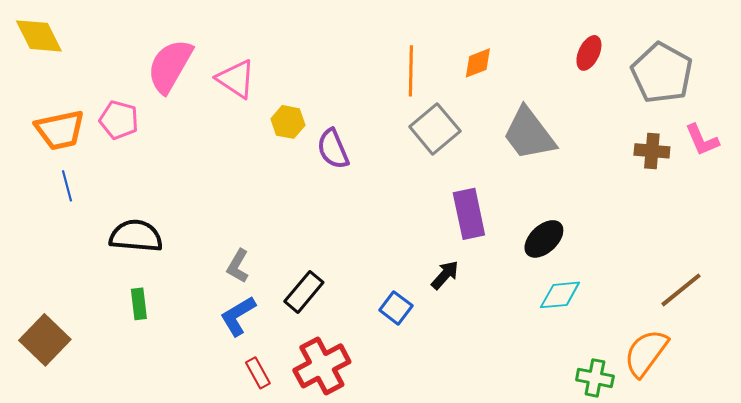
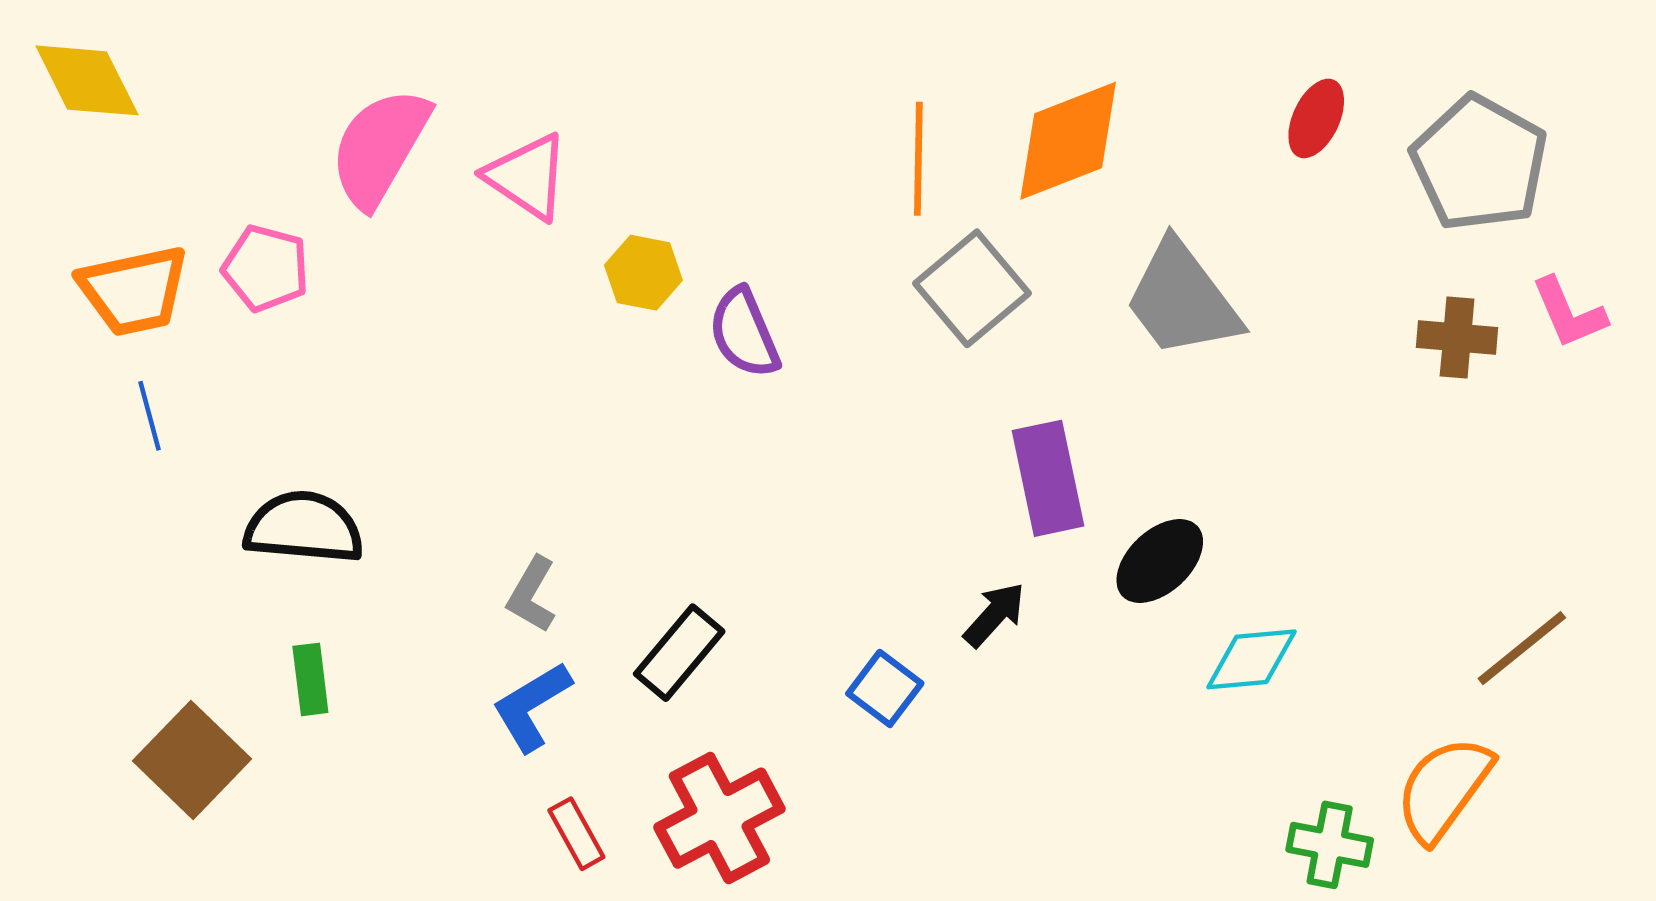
orange diamond: (478, 63) -> (1068, 141), size x1.8
black ellipse: (544, 239) -> (1160, 561), moved
brown square: (45, 340) -> (192, 760), moved

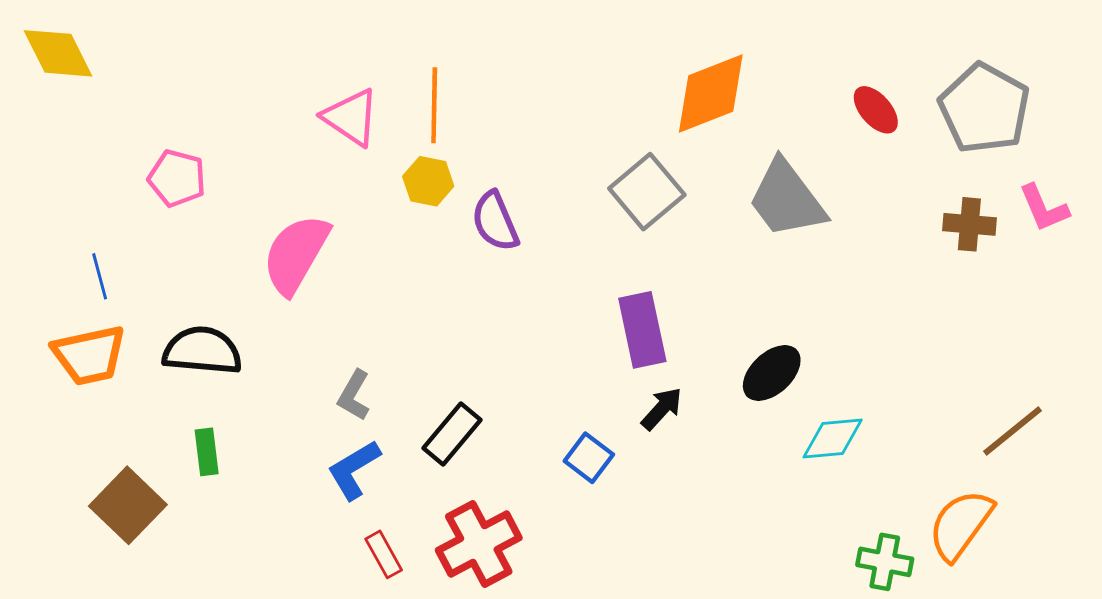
red ellipse: (1316, 118) -> (876, 110), moved, turned -66
pink semicircle: (380, 148) -> (296, 254), moved
orange line: (918, 159) -> (434, 105), moved
orange trapezoid: (134, 291) -> (89, 355), moved
purple rectangle: (1048, 478) -> (642, 330), moved

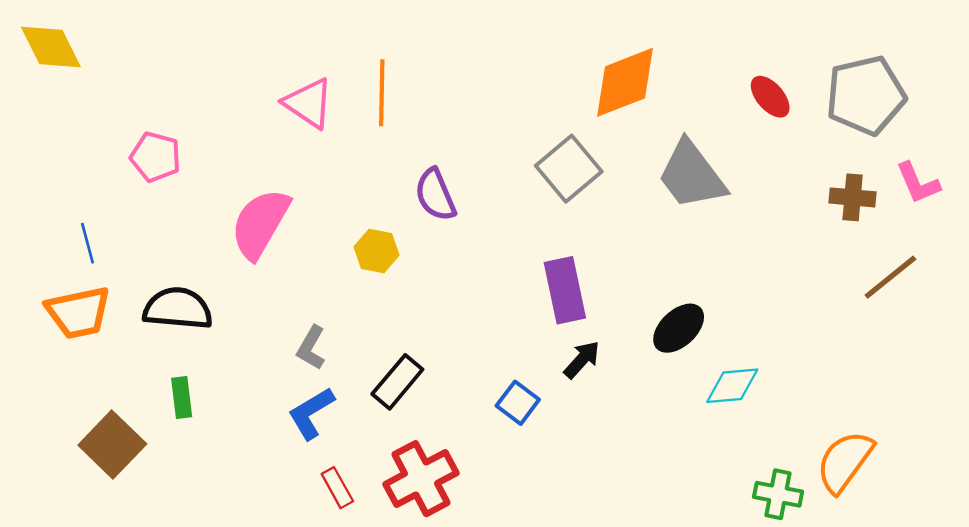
gray pentagon: (984, 108) -> (866, 95), turned 30
yellow hexagon: (428, 181) -> (377, 251), moved
brown line: (1013, 431) -> (890, 277), moved

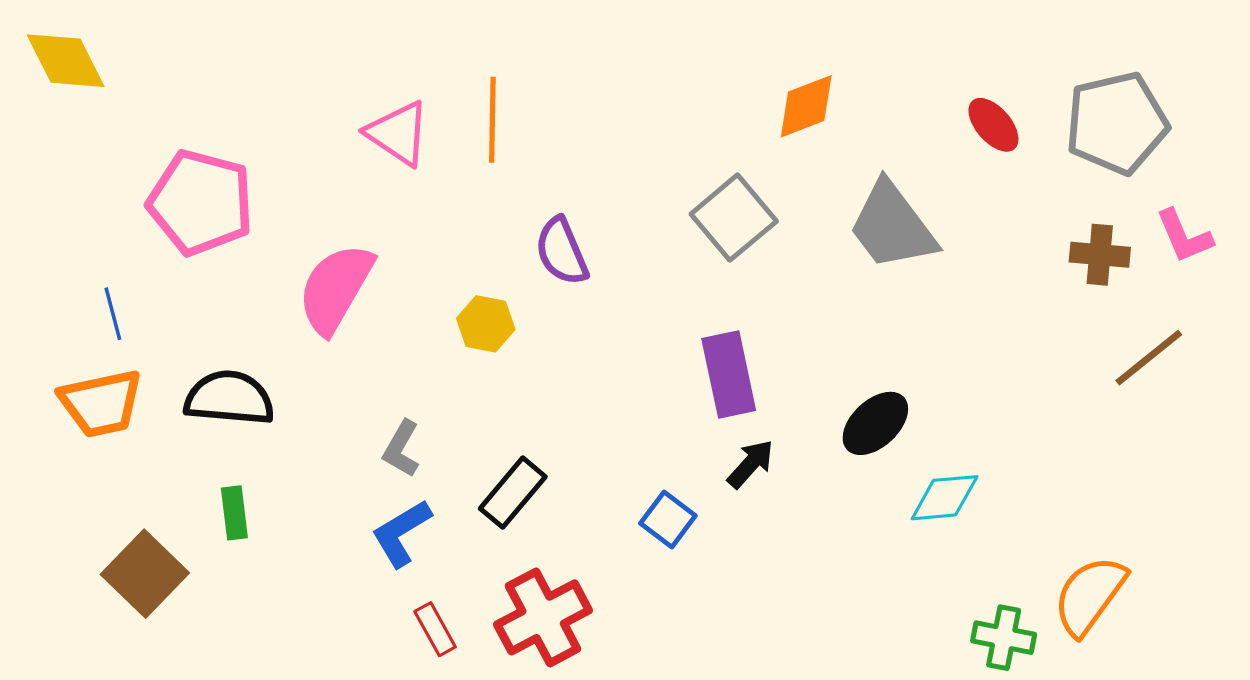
orange diamond: (625, 82) -> (806, 106), size x0.7
pink pentagon: (155, 157) -> (201, 202), size x1.6

